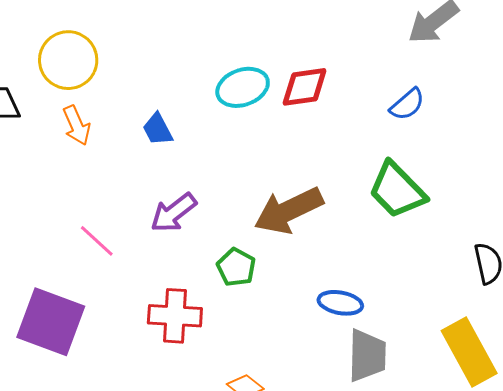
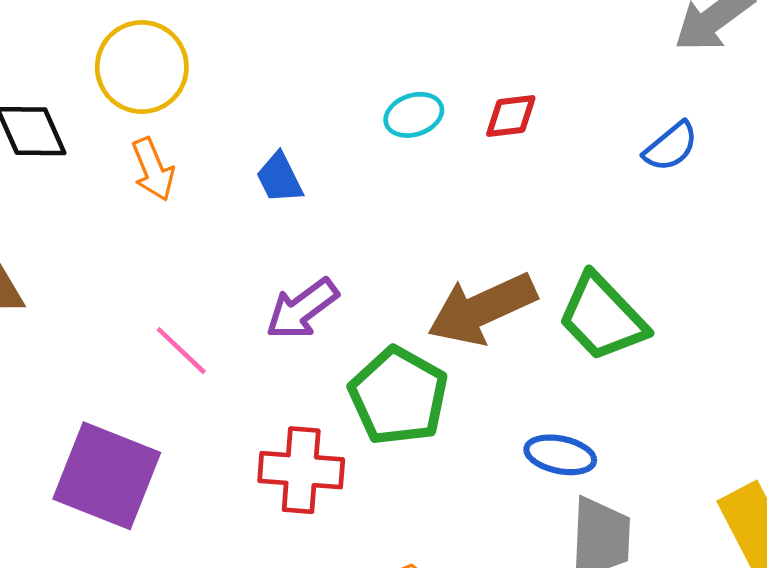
cyan ellipse: (243, 87) -> (414, 115), size x0.7
red diamond: (305, 87) -> (511, 116), size x0.7
green trapezoid: (397, 190) -> (602, 317), moved
green pentagon: (236, 267) -> (398, 396), size x1.6

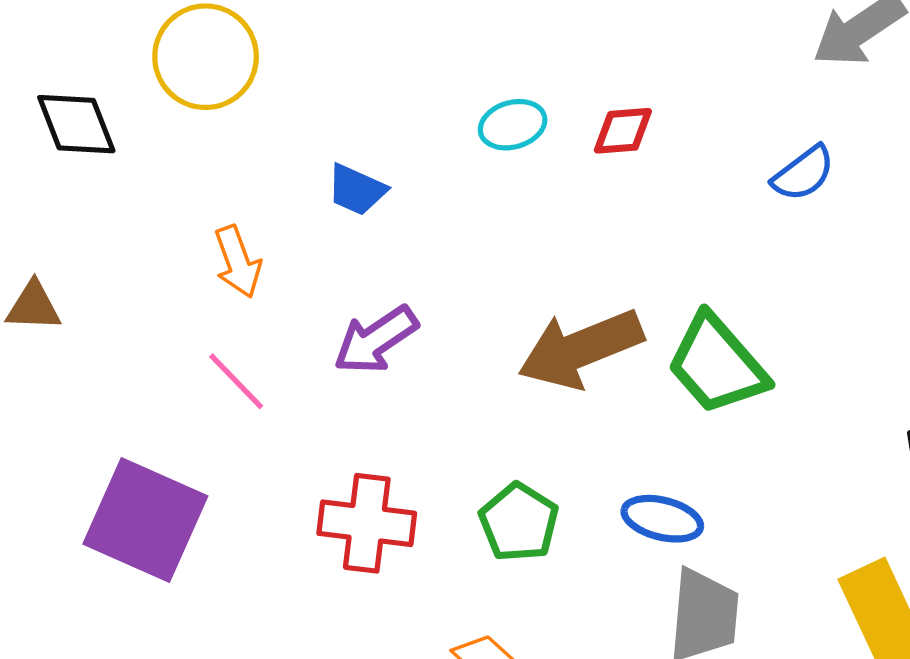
orange arrow: (153, 169) -> (238, 262), moved
blue trapezoid: (279, 178) -> (357, 190), turned -42
green pentagon: (398, 396) -> (519, 522), moved, size x0.7

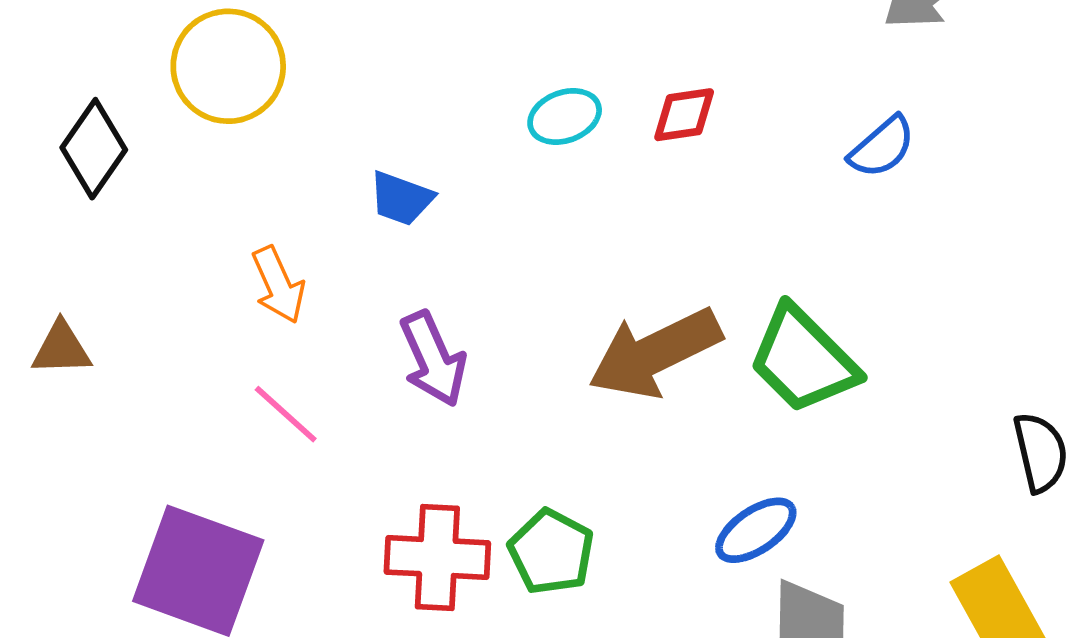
black diamond: (76, 124) -> (94, 149), turned 60
purple arrow: (376, 340) -> (433, 359), turned -76
blue ellipse: (662, 519) -> (756, 530), turned -44
green pentagon: (519, 522) -> (551, 552), moved

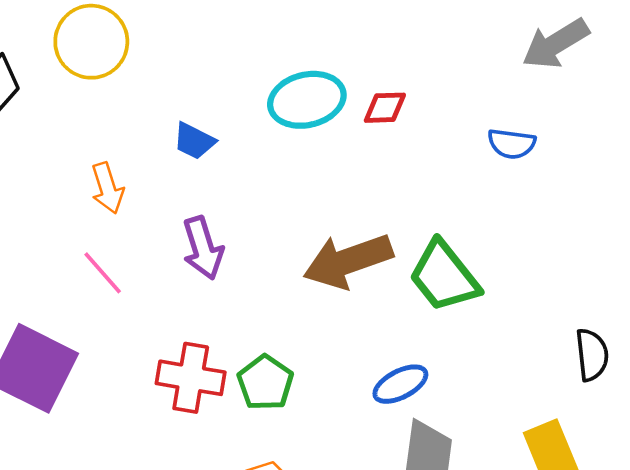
cyan ellipse: (565, 116) -> (307, 100), size x1.6
blue semicircle: (882, 147) -> (512, 144), turned 42

